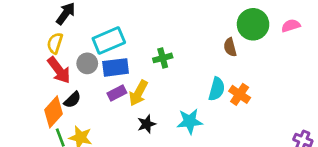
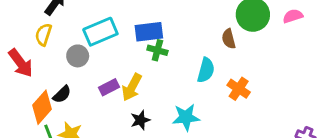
green cross: (163, 58) -> (157, 50), turned 30
blue rectangle: (116, 67) -> (149, 32), moved
red arrow: (59, 70) -> (21, 63), moved
cyan semicircle: (217, 89) -> (206, 70), moved

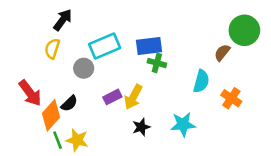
brown semicircle: (229, 39) -> (222, 53), turned 54
red arrow: (21, 63) -> (30, 93), moved

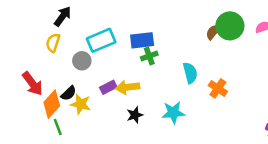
brown semicircle: (222, 53) -> (213, 32), moved
green cross: (157, 63) -> (149, 56), turned -35
cyan semicircle: (201, 81) -> (190, 73), turned -30
yellow arrow: (133, 97) -> (128, 87), turned 55
yellow star: (77, 140) -> (81, 104), moved

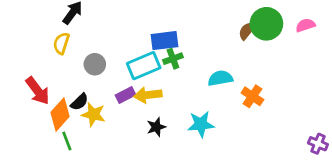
cyan rectangle: (101, 40) -> (144, 66), moved
cyan semicircle: (190, 73) -> (220, 78), turned -85

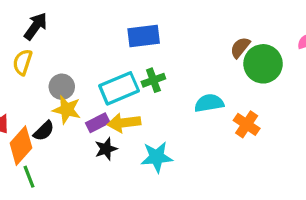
green circle: (266, 24) -> (263, 64), moved
blue rectangle: (165, 41) -> (144, 36), moved
yellow star: (93, 114) -> (67, 110), moved
cyan star: (201, 124) -> (157, 157), moved
black star: (156, 127) -> (106, 149), moved

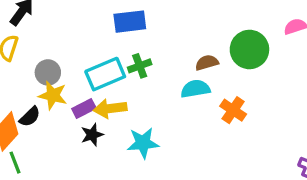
brown semicircle: (240, 47) -> (207, 63), moved, turned 35

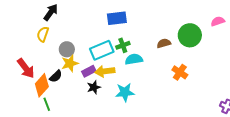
cyan semicircle: (195, 89) -> (134, 59), moved
yellow star: (53, 95) -> (70, 63), turned -30

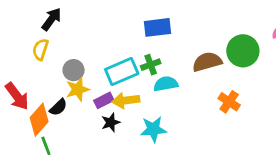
blue rectangle: (117, 18) -> (158, 27), moved
brown semicircle: (164, 43) -> (207, 62), size x1.5

